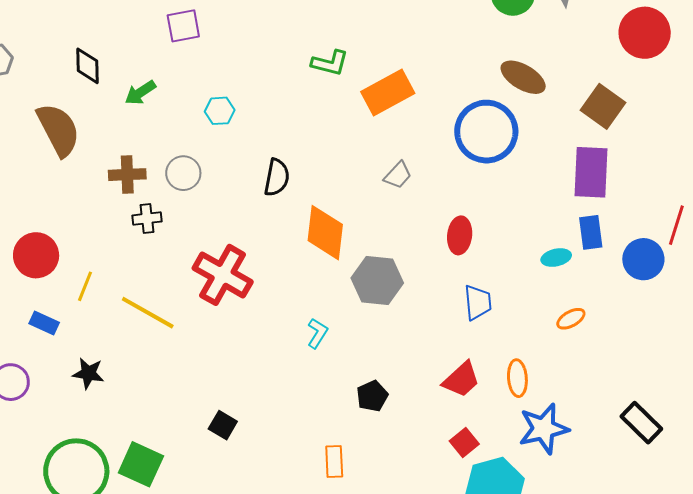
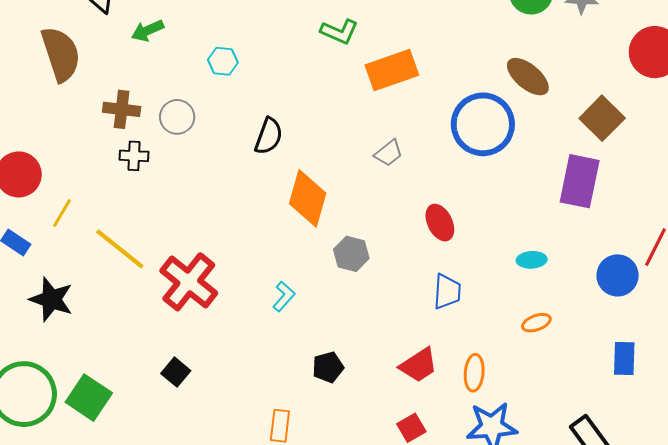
blue rectangle: (591, 232) -> (624, 359), moved
red ellipse: (460, 235) -> (440, 223), turned -42
red cross: (223, 275) -> (189, 282), moved
gray hexagon: (377, 280) -> (351, 254), size x0.7
black star: (88, 373) -> (51, 299), size x1.4

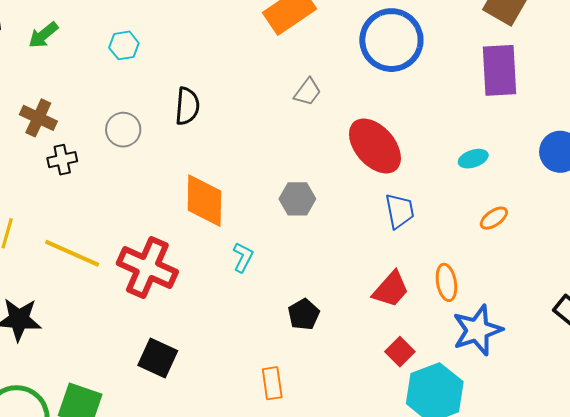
brown cross: (122, 109) -> (38, 118), turned 33
gray circle: (177, 117) -> (123, 130), moved
orange diamond: (308, 198) -> (204, 201), moved
red ellipse: (440, 223) -> (375, 146), size x1.6
black square: (176, 372) -> (158, 358), size x1.4

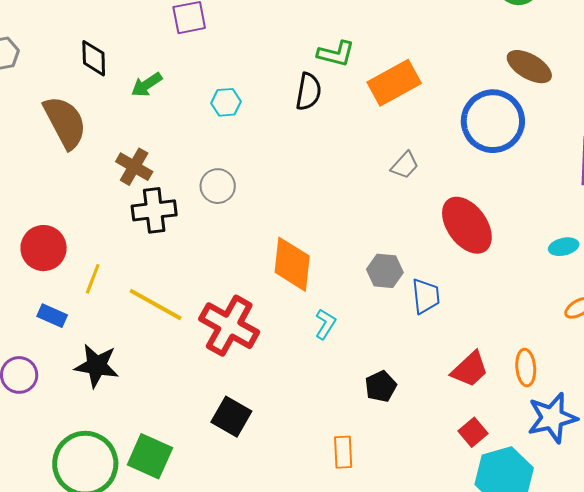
black semicircle: (187, 106) -> (308, 92), moved
black cross: (62, 160) -> (154, 210), size x1.5
blue trapezoid: (400, 211) -> (426, 296), moved

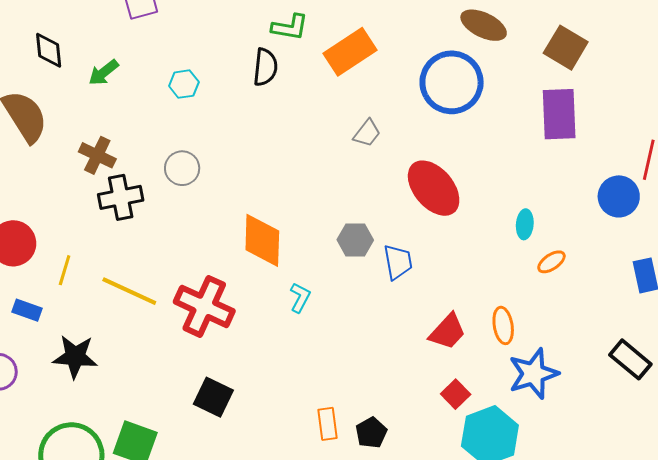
cyan ellipse: (564, 247) -> (525, 224), moved, turned -68
black pentagon: (381, 386) -> (371, 433), moved

